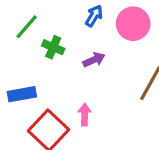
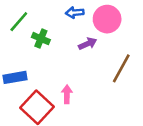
blue arrow: (94, 16) -> (75, 13), turned -126
purple arrow: (94, 60) -> (88, 44), moved

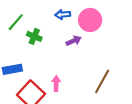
brown line: (121, 68) -> (102, 81), moved

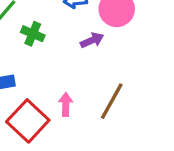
brown line: (102, 81) -> (112, 101), moved

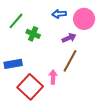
brown line: (112, 101) -> (70, 61), moved

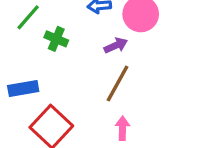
pink arrow: (53, 77) -> (122, 128), moved

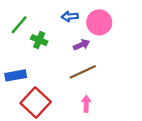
brown line: (117, 84) -> (83, 72), turned 36

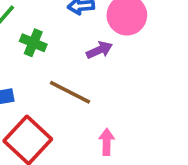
brown line: (83, 72) -> (70, 92), moved, turned 52

